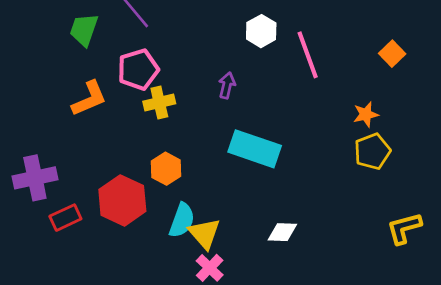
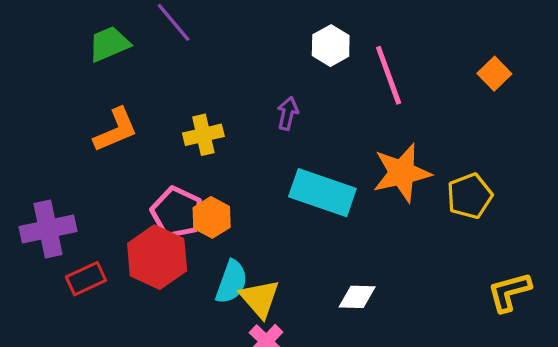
green trapezoid: (84, 30) -> (109, 44), turned 48
pink pentagon: (138, 69) -> (177, 213), moved, turned -30
orange star: (366, 114) -> (402, 173), moved, size x1.8

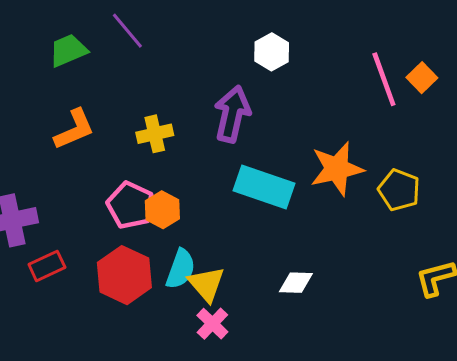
pink line: (389, 75) -> (384, 79), moved
purple arrow: (288, 113) -> (232, 114), size x1.8
yellow pentagon: (470, 196) -> (399, 190), turned -30
red hexagon: (157, 257) -> (124, 275), moved

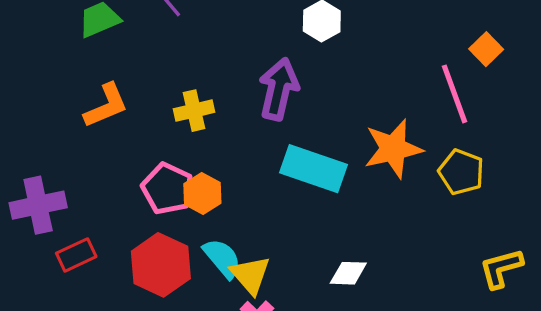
pink line: (384, 79) -> (455, 94), moved
cyan semicircle: (181, 269) -> (222, 258), turned -60

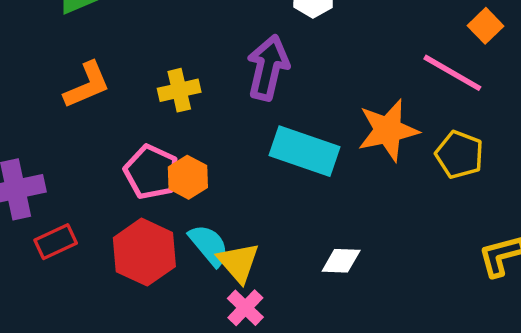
pink line: (455, 94) -> (452, 73), turned -40

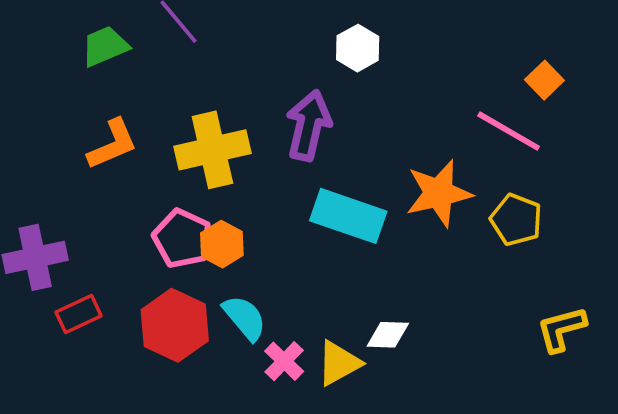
yellow cross: (179, 90) -> (212, 150), size x1.6
yellow triangle: (238, 262) -> (339, 363), moved, turned 42
pink cross: (245, 308) -> (284, 361), moved

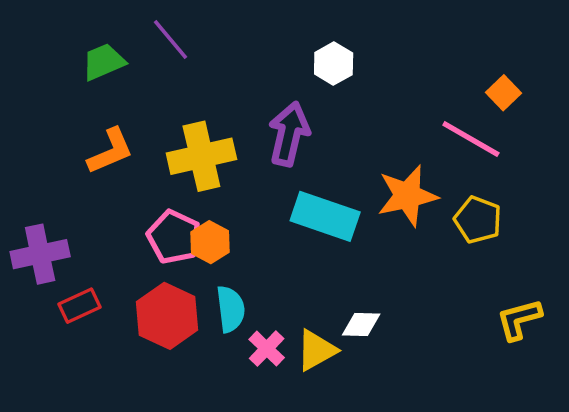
cyan semicircle: (245, 318) -> (231, 309), turned 33

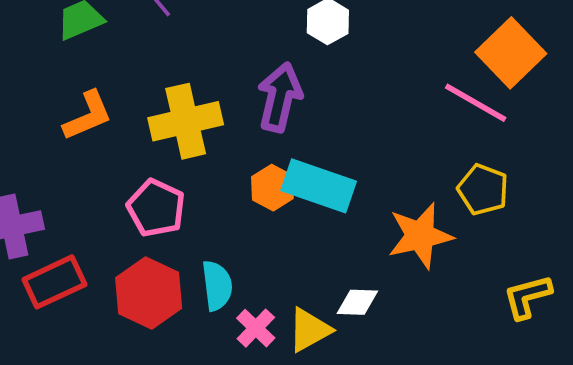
orange square: (504, 93) -> (511, 53), size x1.8
orange star: (407, 196) -> (420, 236), moved
orange hexagon: (210, 242) -> (272, 188), moved
red rectangle: (80, 306) -> (54, 282), size x1.4

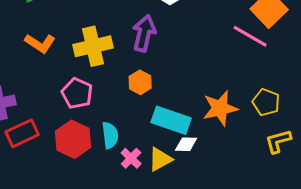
orange L-shape: (88, 116) -> (40, 43), turned 56
cyan rectangle: (319, 186) -> (171, 120), moved
yellow pentagon: (483, 190) -> (266, 102), moved

